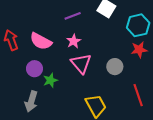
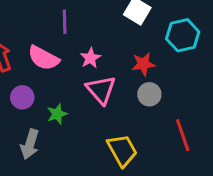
purple line: (73, 16) -> (65, 22), moved, turned -70
red star: (139, 50) -> (143, 64), moved
purple circle: (34, 69) -> (22, 97), moved

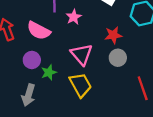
pink star: (90, 58) -> (74, 17), moved
purple circle: (22, 97) -> (32, 60), moved
yellow trapezoid: (122, 150) -> (80, 85), moved

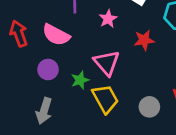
pink star: (74, 17) -> (108, 19), moved
gray circle: (118, 58) -> (149, 107), moved
green star: (49, 72) -> (80, 80), moved

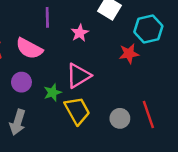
red star: (144, 40) -> (129, 54), moved
pink triangle: (107, 63) -> (78, 76), turned 40

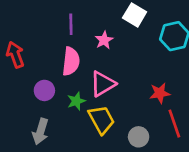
pink semicircle: (29, 48) -> (71, 61), moved, turned -112
red star: (129, 54) -> (160, 93), moved
gray circle: (120, 118) -> (139, 137), moved

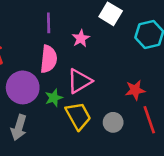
purple circle: (44, 90) -> (23, 87), size x1.6
gray circle: (139, 137) -> (113, 122), moved

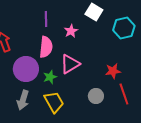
yellow trapezoid: (78, 116) -> (54, 102), moved

